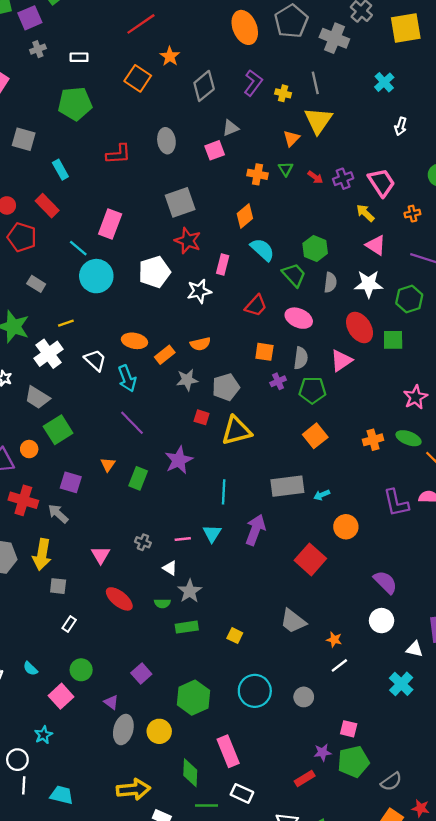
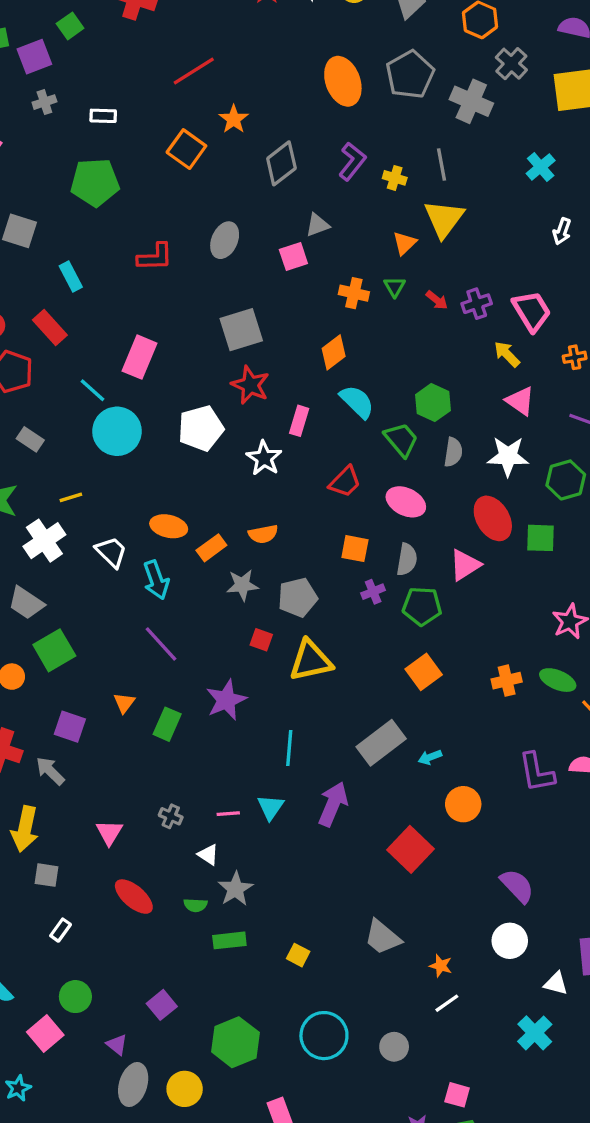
gray ellipse: (166, 141) -> (225, 240), turned 30
white star: (199, 291) -> (264, 458), turned -30
gray rectangle: (287, 486) -> (381, 743), turned -32

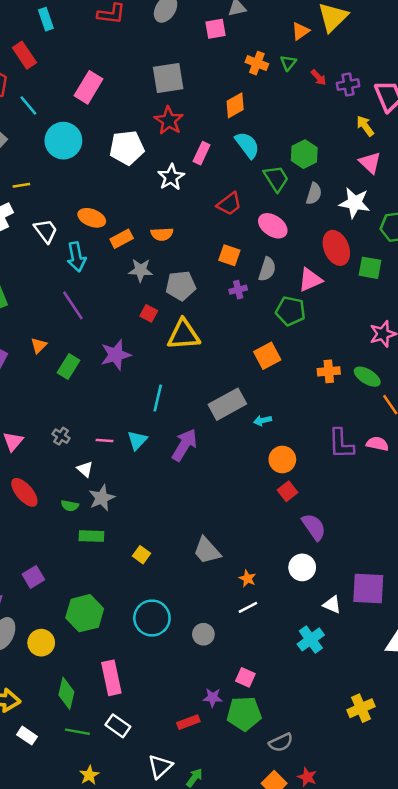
cyan line: (92, 390) -> (28, 106), moved
green pentagon: (422, 606) -> (290, 311), moved
red square: (411, 849) -> (288, 491), moved, size x0.6

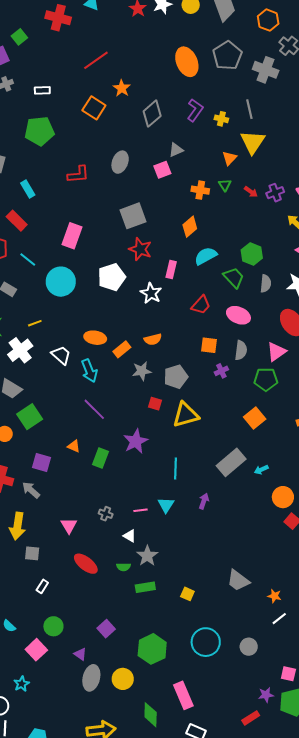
cyan semicircle: (247, 145) -> (206, 256), turned -70
orange triangle: (39, 346) -> (74, 446), turned -40
purple arrow: (184, 445) -> (204, 501), size x0.6

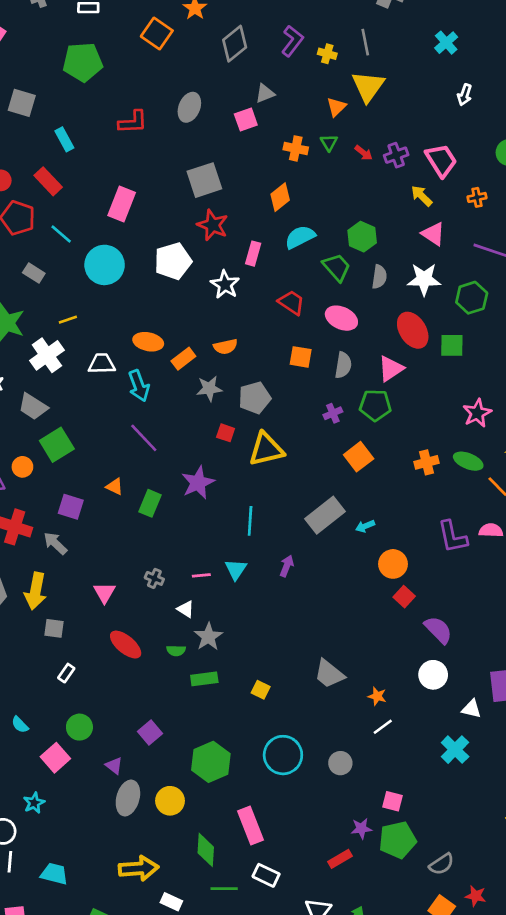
red trapezoid: (201, 305) -> (291, 303), turned -100
white trapezoid: (61, 355) -> (102, 364), turned -45
purple cross: (221, 371) -> (333, 413), moved

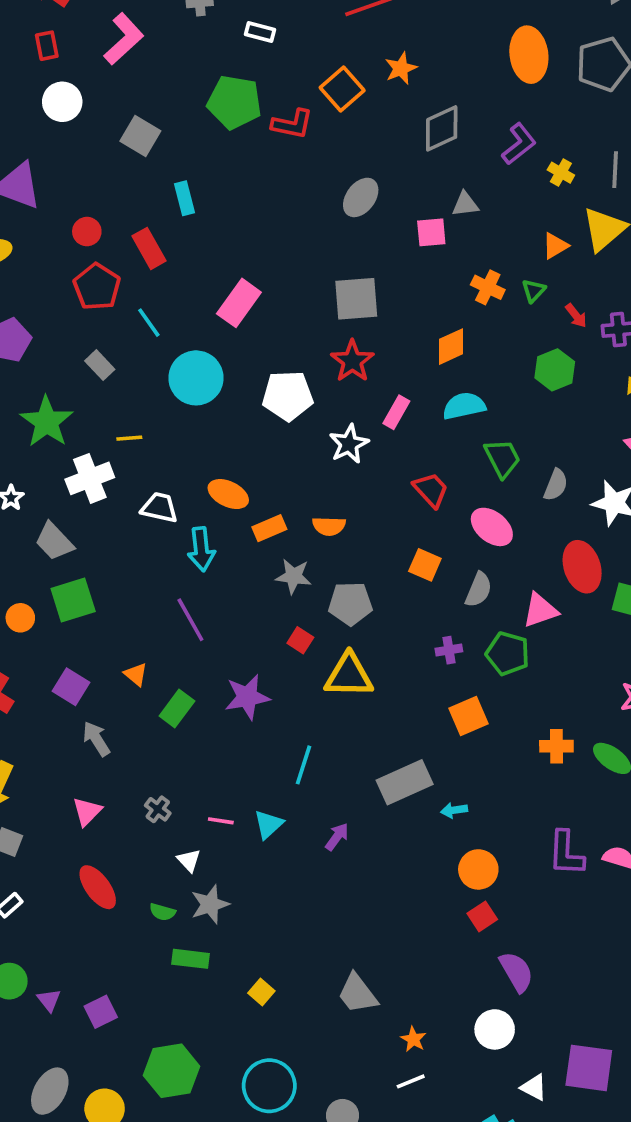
red L-shape: (133, 122) -> (292, 124), moved
green hexagon: (362, 237) -> (555, 370), moved
gray arrow: (55, 543) -> (96, 739), moved
purple triangle: (114, 766) -> (49, 1000), moved

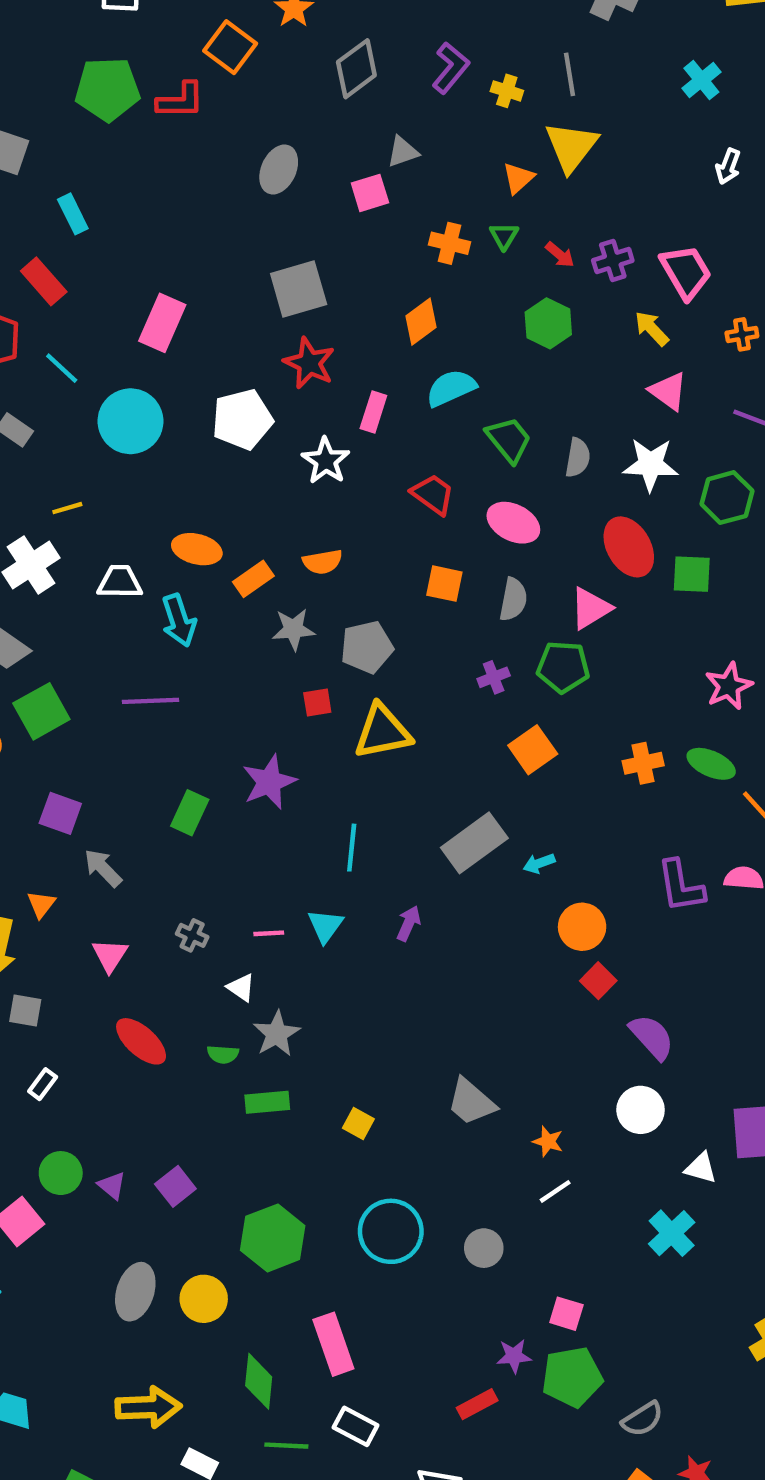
purple line: (190, 620) -> (151, 701), moved, turned -51
red square: (300, 640) -> (317, 703), turned -30
orange triangle: (136, 674) -> (41, 904), moved, turned 40

